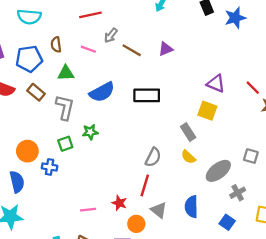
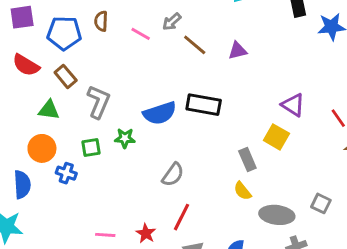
green triangle: (66, 73) -> (49, 110), moved
blue semicircle: (102, 92) -> (160, 113), moved
gray semicircle: (153, 157) -> (173, 175), moved
gray ellipse: (218, 171) -> (277, 215), turned 35

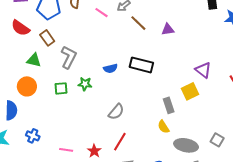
blue semicircle: (160, 113) -> (110, 68), size x0.6
yellow square: (276, 137) -> (190, 91), turned 30
blue cross: (66, 173) -> (33, 136), moved

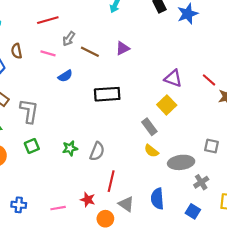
blue semicircle: (110, 68) -> (65, 76), moved
green star: (85, 84) -> (70, 148), moved

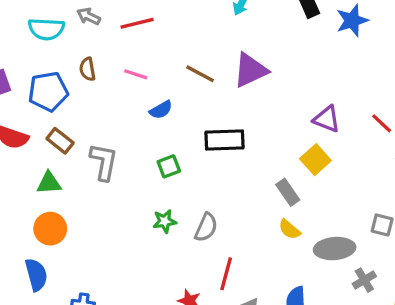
gray arrow: (69, 39) -> (89, 16), moved, turned 80
purple triangle: (123, 48) -> (250, 70), size x1.6
green square: (32, 146) -> (169, 166), moved

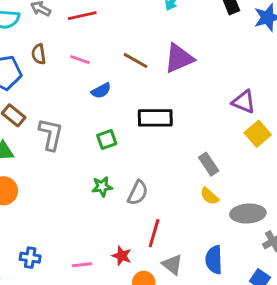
yellow square: (315, 160) -> (258, 134), moved

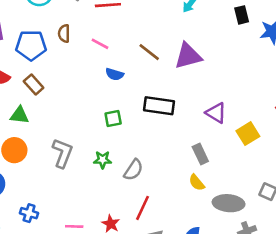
blue semicircle: (101, 91) -> (115, 74), turned 36
purple triangle: (244, 102) -> (216, 113), moved
gray L-shape: (51, 134) -> (62, 153), moved

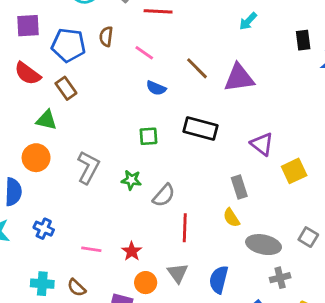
red line: (142, 208) -> (185, 228), moved, turned -30

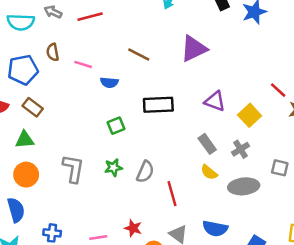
pink line: (144, 53) -> (83, 64), moved
purple triangle: (239, 78) -> (194, 49), moved
gray cross: (280, 278) -> (241, 149), moved
blue semicircle: (219, 280) -> (215, 228), turned -75

